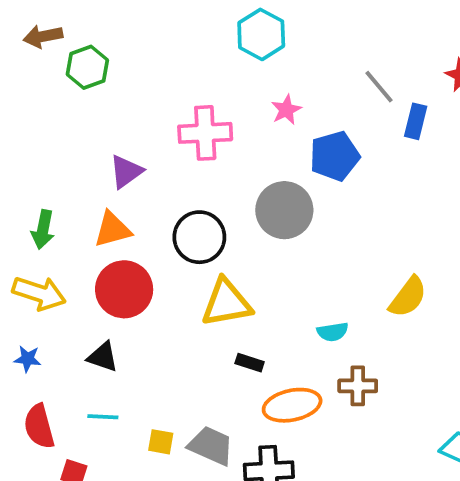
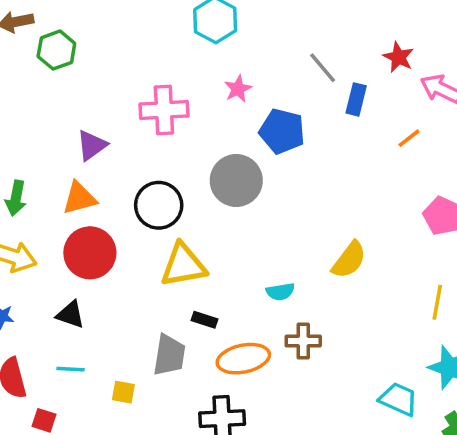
blue pentagon: (335, 156) -> (282, 131), turned 30
gray trapezoid: (211, 446) -> (169, 355), moved, turned 75

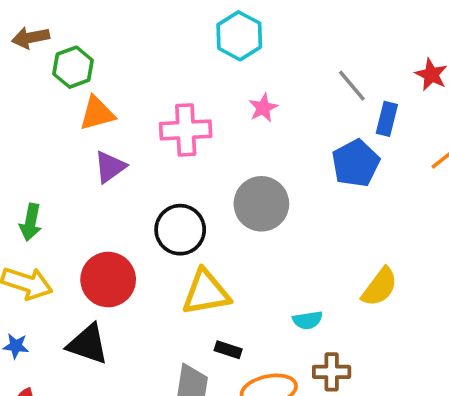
blue pentagon: (282, 131) -> (356, 163), moved, turned 30
orange triangle: (79, 198) -> (97, 113), moved
black triangle: (70, 315) -> (88, 344), size x1.4

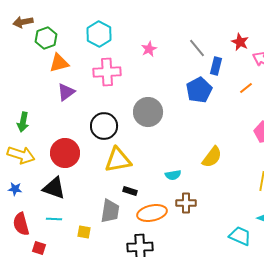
cyan hexagon: (239, 36) -> (99, 34), moved
pink star: (263, 108) -> (149, 49), moved

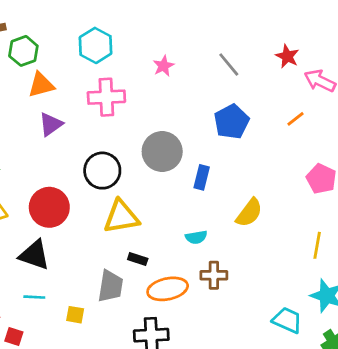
blue rectangle: (216, 66) -> (202, 177), moved

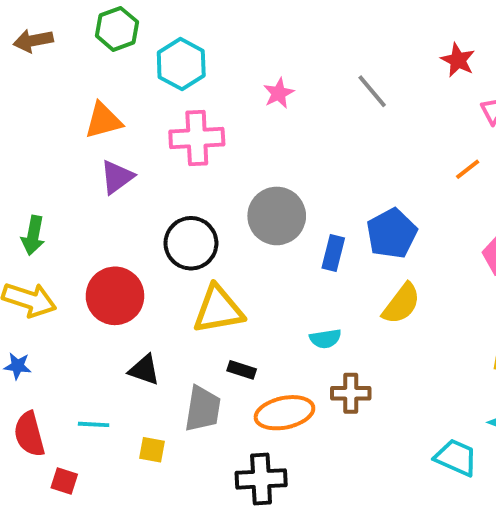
green hexagon: (23, 51) -> (117, 29), moved
red star: (287, 56) -> (458, 60), moved
blue pentagon: (232, 122) -> (392, 233), moved
black triangle: (34, 255) -> (144, 370), moved, size x0.7

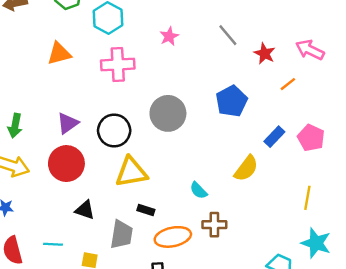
red star: (458, 60) -> (265, 53), moved
purple triangle: (117, 177) -> (68, 123), moved
blue pentagon: (392, 233) -> (232, 101), moved
blue rectangle: (333, 253) -> (274, 137), moved, turned 30
cyan semicircle: (325, 339) -> (199, 190), turned 54

